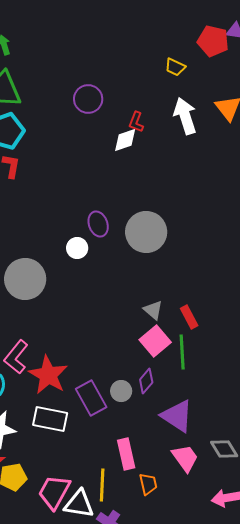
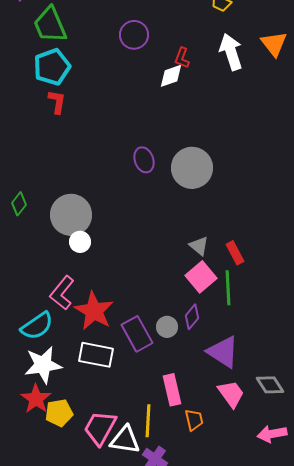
white circle: (77, 248) -> (80, 242), moved

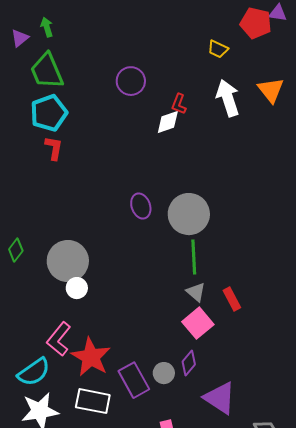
green line: (228, 288) -> (194, 257), moved

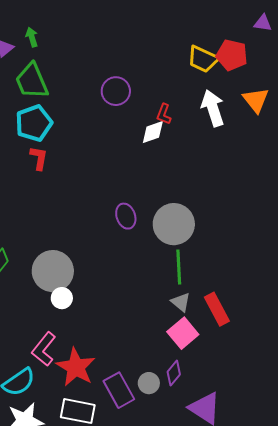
red pentagon: (256, 23) -> (232, 55), moved
yellow trapezoid: (218, 49) -> (203, 59), size x1.5
red rectangle: (232, 299) -> (217, 309), size x1.4

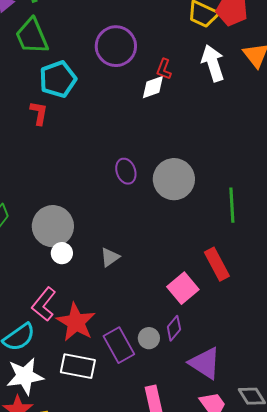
purple circle: (116, 91) -> (116, 46), size x1.4
cyan pentagon: (34, 123) -> (58, 79), moved
green line: (179, 267) -> (232, 205), moved
gray triangle: (181, 302) -> (110, 257), moved, turned 45

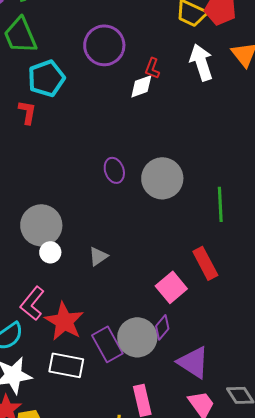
gray circle: (149, 338) -> (137, 337), size x1.8

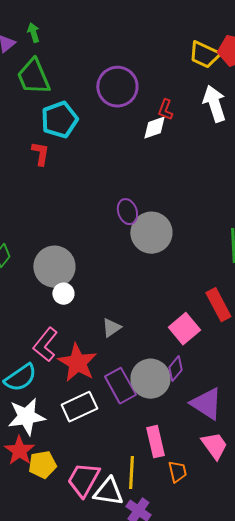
gray circle: (162, 178) -> (151, 233), moved
gray triangle: (98, 256) -> (111, 328), moved
white rectangle: (66, 365) -> (79, 407), turned -36

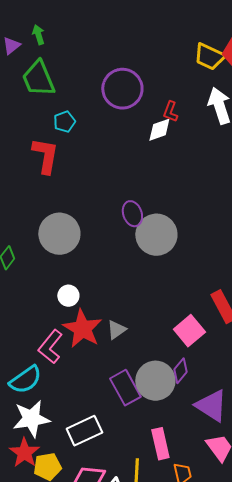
cyan pentagon: (59, 120) -> (64, 122), size x0.6
red L-shape: (40, 154) -> (45, 156), size x1.5
gray circle: (54, 267) -> (59, 234), moved
red star: (77, 363) -> (82, 329), moved
white rectangle: (79, 407) -> (84, 431), moved

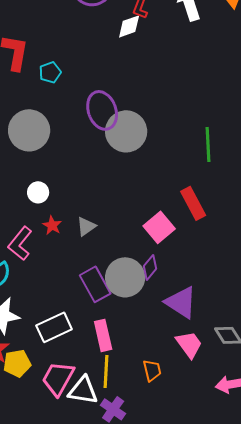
cyan pentagon: (64, 122) -> (50, 72), moved
purple ellipse: (132, 214) -> (102, 110), size x1.5
red star: (82, 329) -> (52, 225), size x0.5
pink rectangle: (160, 444) -> (103, 335), moved

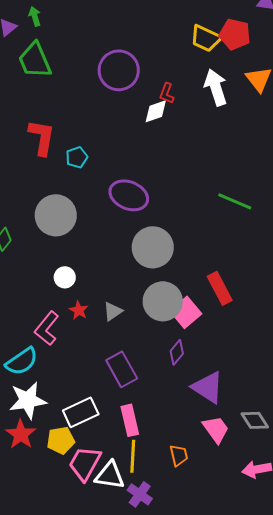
purple ellipse: (102, 110) -> (129, 195), turned -48
gray circle: (126, 131) -> (153, 247), moved
green line: (208, 144) -> (235, 201), moved, turned -64
gray circle: (125, 277) -> (163, 301), moved
yellow pentagon: (17, 363) -> (61, 440), moved

